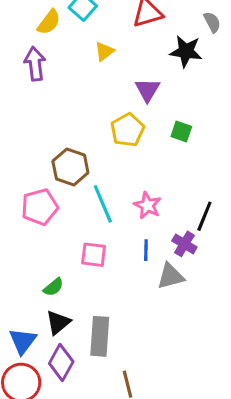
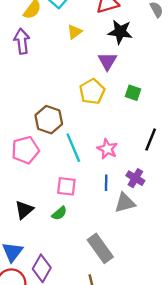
black star: (186, 51) -> (120, 32), moved
black line: (204, 216) -> (151, 140), moved
green semicircle: (54, 287) -> (59, 213), moved
black triangle: (58, 322) -> (24, 210), moved
gray rectangle: (100, 336) -> (100, 248), moved, turned -40

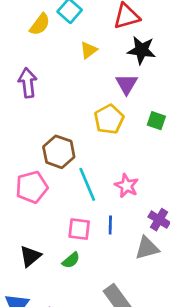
purple arrow: (22, 41) -> (28, 83), moved
blue line: (106, 183) -> (110, 225), moved

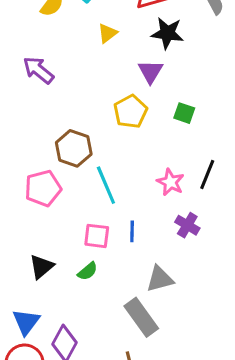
purple arrow: (28, 83) -> (38, 70), turned -44
pink star: (127, 186) -> (170, 182), moved
gray triangle: (147, 248) -> (160, 279), moved

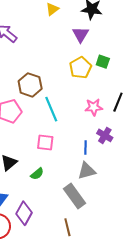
yellow pentagon: (131, 112) -> (81, 68), moved
pink star: (170, 182) -> (94, 107), turned -30
blue line: (132, 231) -> (86, 148), moved
green semicircle: (88, 271) -> (37, 174), moved

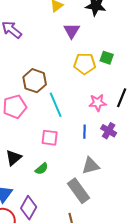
purple triangle: (81, 34) -> (72, 31), moved
yellow pentagon: (81, 68) -> (85, 64), turned 30
blue line: (86, 148) -> (85, 132), moved

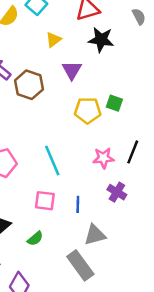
brown hexagon: (35, 81) -> (29, 85), moved
blue line: (85, 132) -> (78, 204), moved

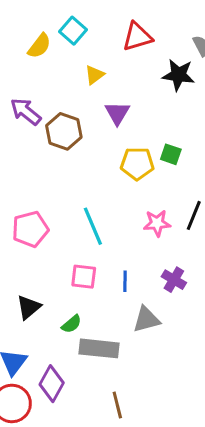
black star: (101, 40) -> (178, 75), moved
purple cross: (117, 192) -> (174, 280), moved
gray rectangle: (80, 265) -> (99, 348), moved, turned -48

